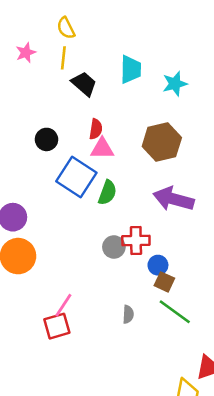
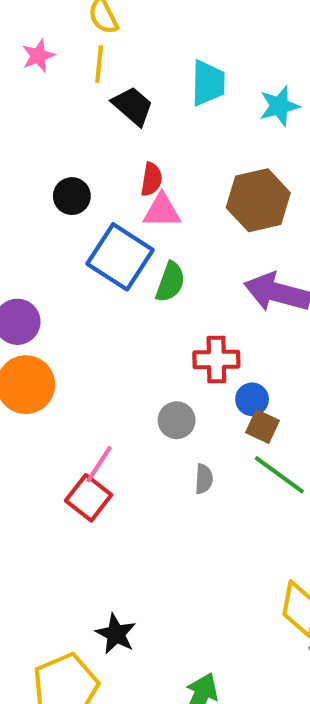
gray circle: (114, 247) -> (177, 420), moved
red square: (57, 326) -> (89, 498), turned -36

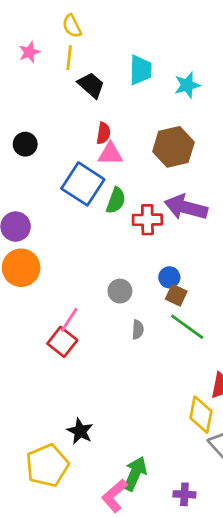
black circle: (72, 196) -> (25, 144), moved
red cross: (216, 359) -> (147, 220), moved

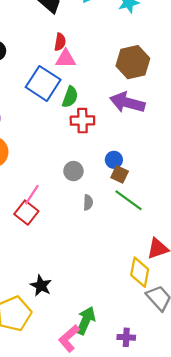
brown hexagon: (173, 147) -> (133, 62), moved
red cross: (147, 220) -> (82, 121), moved

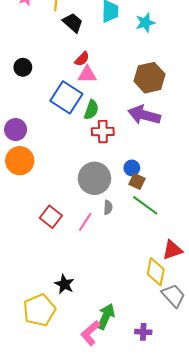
red semicircle: (60, 42) -> (82, 59), turned 35
gray circle: (73, 171) -> (94, 178), size x1.8
pink line: (32, 195) -> (85, 222), moved

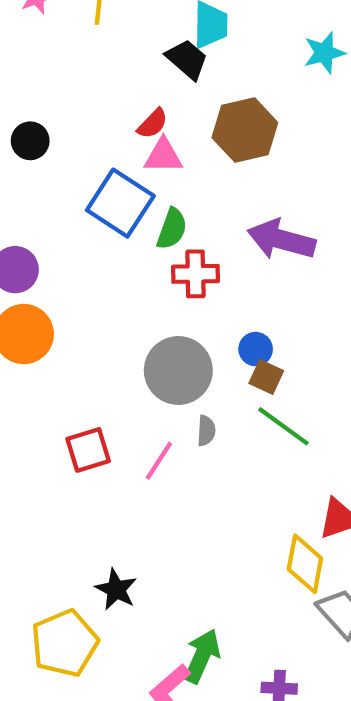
black trapezoid: (73, 23) -> (187, 59), moved
cyan star: (145, 23) -> (324, 53), moved
brown hexagon: (149, 78) -> (245, 130), moved
red square: (51, 217) -> (88, 450), turned 35

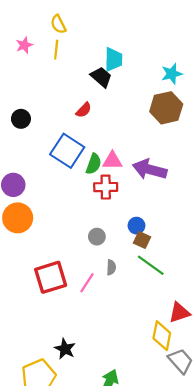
brown hexagon: (245, 130) -> (166, 108), moved
pink triangle: (163, 156) -> (112, 161), moved
gray circle: (178, 371) -> (97, 237), size x0.5
red square: (88, 450) -> (51, 277), size x1.4

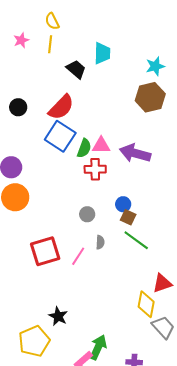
black trapezoid: (101, 77) -> (76, 69), moved
red semicircle: (84, 110) -> (61, 107), moved, size x1.8

